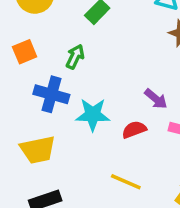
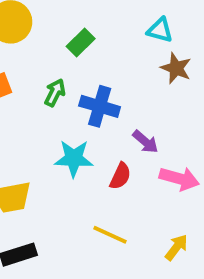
blue cross: (51, 94) -> (100, 106), moved
red semicircle: (134, 130) -> (120, 176), turned 135

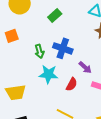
green arrow: (55, 93) -> (39, 51), moved, turned 136

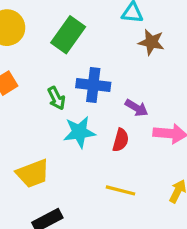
green rectangle: (55, 16) -> (68, 35), size x1.5

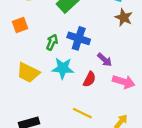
green arrow: (56, 98) -> (52, 42), turned -140
yellow trapezoid: (33, 173) -> (28, 73), moved, turned 35

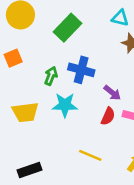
yellow trapezoid: (28, 73) -> (25, 112), turned -30
red semicircle: (89, 79) -> (108, 116), moved

